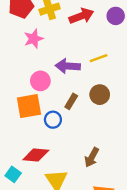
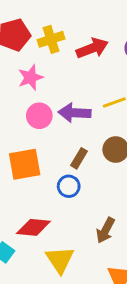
pink circle: (40, 81) -> (39, 116), moved
blue circle: (53, 120) -> (69, 186), moved

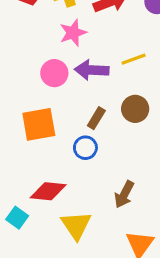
pink star: (30, 78) -> (73, 33), moved

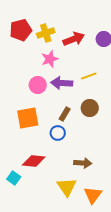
brown arrow: (124, 194) -> (83, 163), turned -114
yellow triangle: (76, 225) -> (67, 187), moved

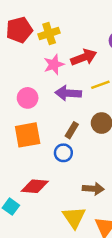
red arrow: (74, 39) -> (84, 57), moved
pink circle: (38, 85) -> (28, 98), moved

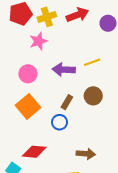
red arrow: (84, 57) -> (77, 15), moved
pink star: (54, 65) -> (38, 41), moved
orange square: (28, 135) -> (28, 106), turned -30

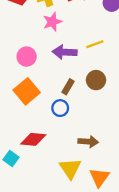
pink star: (38, 41) -> (52, 22), moved

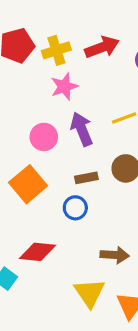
purple arrow: (65, 52) -> (82, 129), turned 65
pink circle: (27, 57) -> (44, 137), moved
brown rectangle: (68, 87) -> (86, 178), turned 48

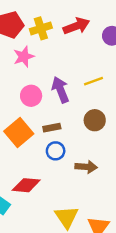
pink star: (64, 87) -> (24, 57), moved
brown rectangle: (86, 178) -> (52, 128), moved
brown arrow: (115, 255) -> (86, 167), moved

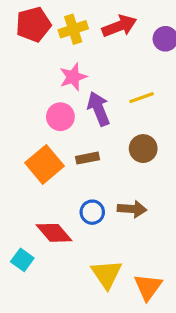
pink star: (24, 57) -> (73, 77), moved
blue circle: (56, 151) -> (92, 212), moved
red diamond: (26, 185) -> (54, 233), turned 44

